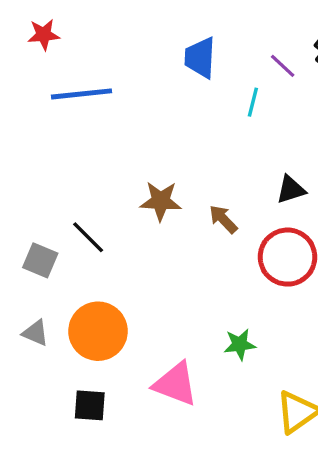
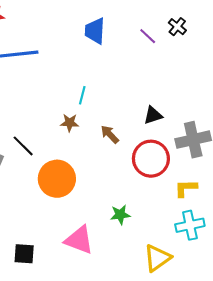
cyan line: (253, 102) -> (82, 95), moved
brown star: (161, 201) -> (70, 123), size x0.7
orange circle: (98, 331) -> (57, 179), moved

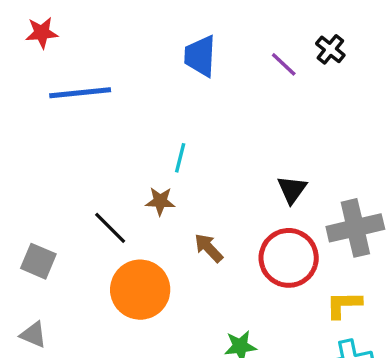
black triangle: (153, 115) -> (292, 190), turned -36
brown arrow: (110, 134) -> (209, 248), moved
black line: (23, 146) -> (110, 228), moved

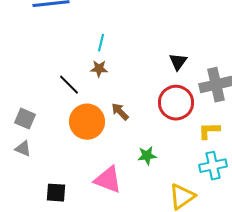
cyan line: (180, 158) -> (101, 43), moved
brown arrow: (209, 248) -> (120, 112), moved
gray square: (38, 261) -> (25, 119), moved

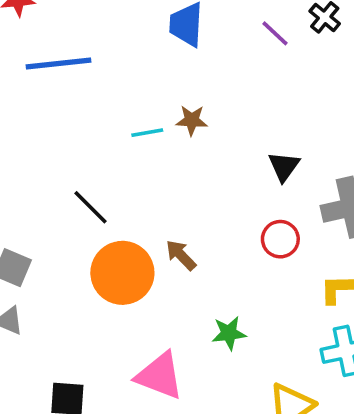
cyan line: (101, 43) -> (147, 133), turned 66
brown star: (99, 69) -> (192, 120), moved
red circle: (176, 103) -> (280, 239), size x0.6

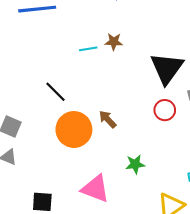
black triangle: (284, 166) -> (167, 68), size x1.8

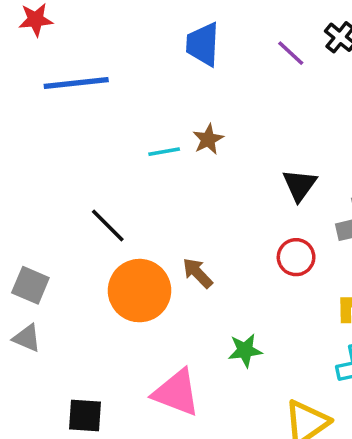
brown star: (114, 42) -> (208, 139), turned -30
black triangle: (167, 68) -> (300, 185), size x0.6

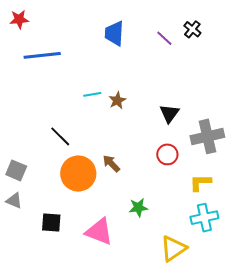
brown star: (208, 139) -> (117, 100), moved
black square: (85, 415) -> (51, 223), moved

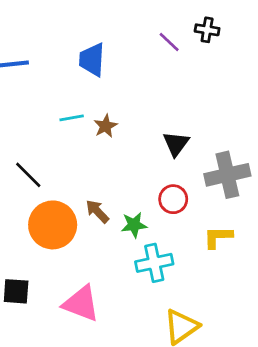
black cross: (192, 29) -> (207, 30), turned -30
blue trapezoid: (114, 33) -> (92, 60), moved
green star: (138, 208) -> (134, 225), moved
cyan cross: (204, 218) -> (154, 263), moved

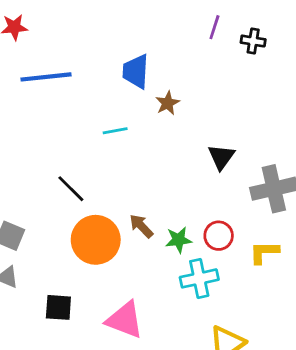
purple line: (169, 42) -> (214, 27), moved, turned 65
brown star: (105, 126) -> (167, 103), moved
red circle: (173, 199) -> (219, 236), moved

